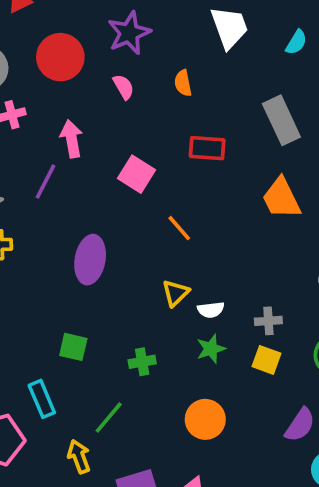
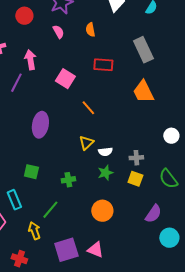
red circle: (60, 57) -> (24, 16), size x0.7

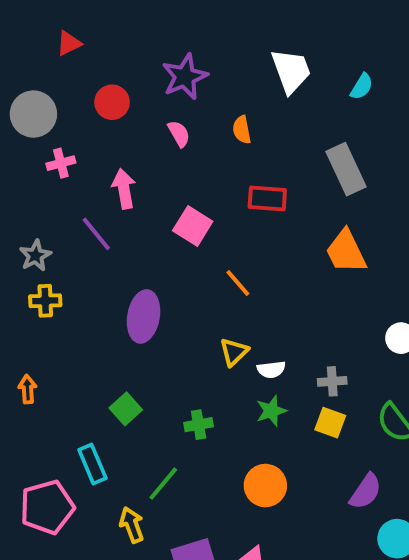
purple line: (16, 83) -> (96, 234), turned -66
green square: (31, 172) -> (126, 409), turned 35

